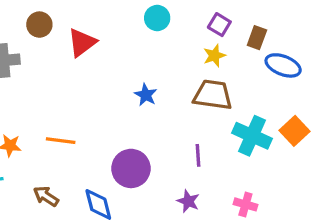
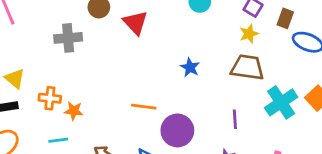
red triangle: (82, 43) -> (135, 23), turned -36
cyan cross: (252, 136) -> (281, 102), turned 32
orange line: (61, 141) -> (144, 107), moved

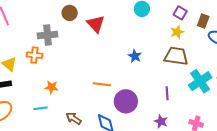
orange cross: (50, 98) -> (34, 55), moved

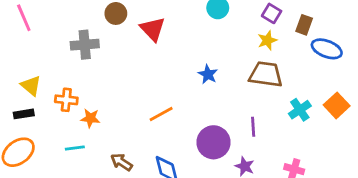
orange cross: (34, 55) -> (66, 100), moved
cyan cross: (200, 81) -> (300, 110), size x0.7
orange line: (102, 84) -> (161, 114), turned -36
purple circle: (126, 101) -> (213, 142), moved

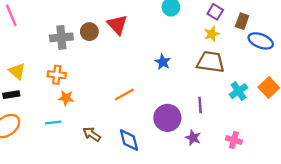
brown circle: (116, 13) -> (89, 32), moved
orange cross: (66, 100) -> (57, 75), moved

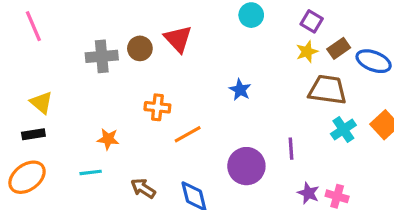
brown rectangle: (242, 21) -> (339, 48), moved, turned 35
brown trapezoid: (211, 62) -> (328, 90), moved
orange cross: (57, 75) -> (157, 107), moved
purple star: (193, 138) -> (308, 193), moved

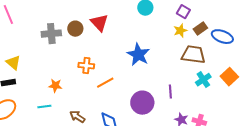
blue star: (240, 90) -> (138, 55), size x1.6

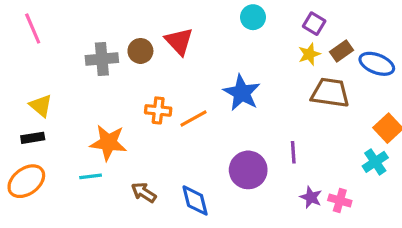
cyan cross: (203, 80) -> (375, 162), moved
orange line: (105, 83) -> (194, 118), moved
orange star: (55, 86) -> (108, 143), size x1.6

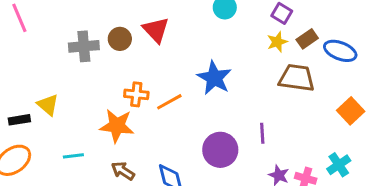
yellow triangle: (41, 106) -> (48, 105), moved
orange star: (108, 143) -> (117, 126), moved
cyan cross: (375, 162) -> (339, 165), moved

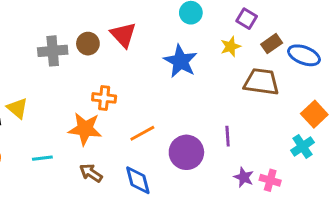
yellow star: (277, 42) -> (231, 47), moved
blue star: (214, 78) -> (181, 61), moved
orange line: (169, 102) -> (142, 133), moved
cyan cross: (339, 165) -> (303, 146), moved

